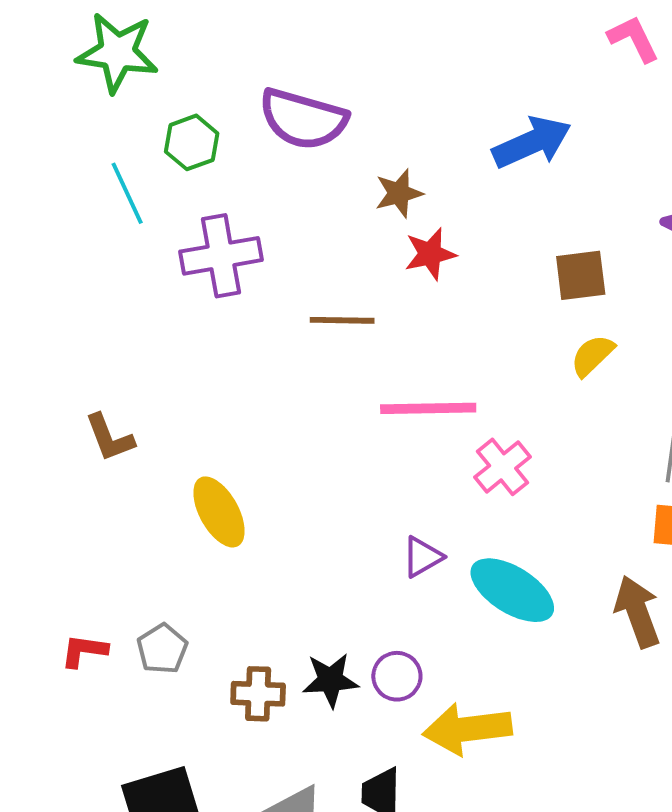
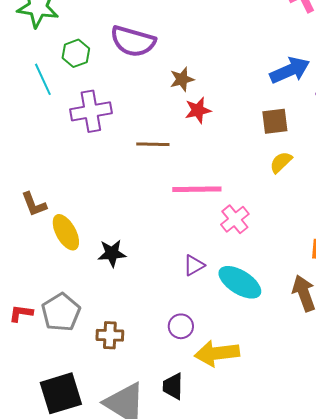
blue arrow: (532, 142) -> (290, 70), moved
yellow ellipse: (219, 512) -> (66, 232), moved
gray pentagon: (162, 649) -> (61, 312), size x1.5
black star: (330, 680) -> (112, 253), moved

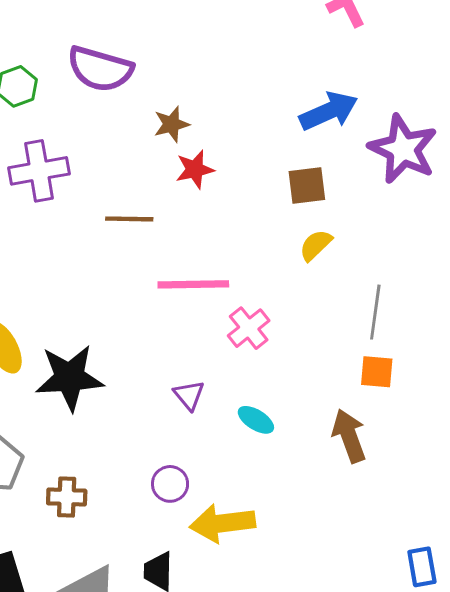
black star: (112, 253) -> (70, 378), size x1.6
purple triangle: (194, 265) -> (189, 395), turned -40
cyan ellipse: (240, 282) -> (256, 420), size x0.6

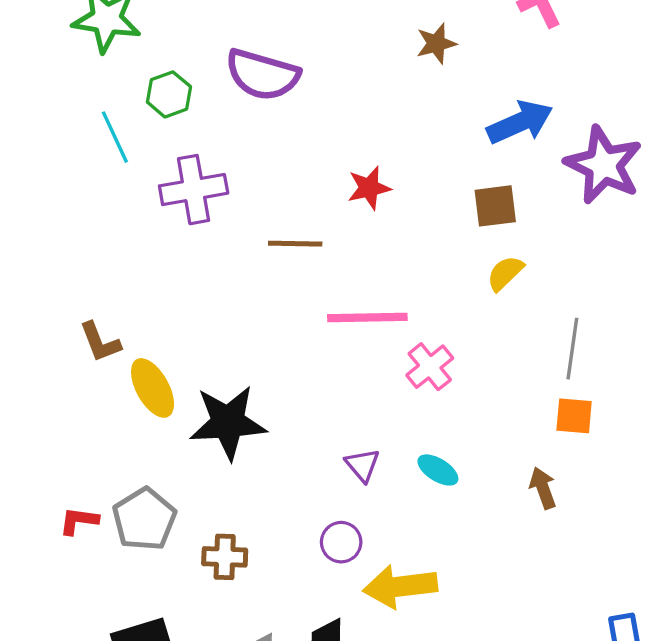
brown star: (171, 124) -> (436, 44), moved
purple triangle: (189, 395) -> (362, 465), moved
brown arrow: (349, 436) -> (543, 488), size x0.7

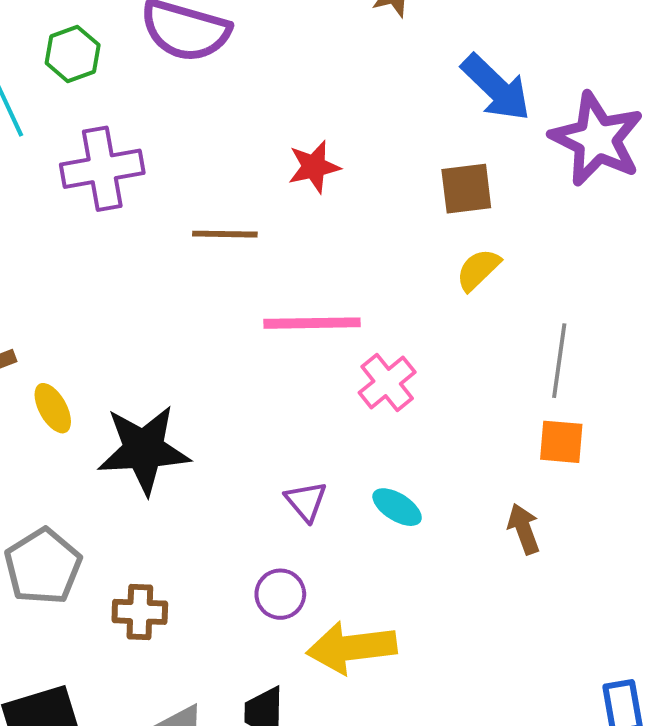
blue arrow: (520, 122) -> (496, 88), turned 68
yellow ellipse: (153, 388) -> (53, 408), size x0.7

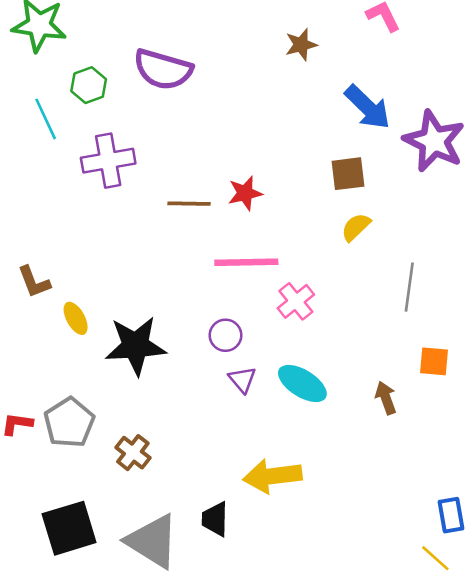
red star: (314, 167) -> (245, 193), moved
orange square: (561, 442) -> (434, 361), moved
cyan ellipse: (397, 507) -> (302, 383), size x1.5
purple circle: (280, 594) -> (225, 335), moved
brown cross: (140, 612) -> (133, 453), turned 36

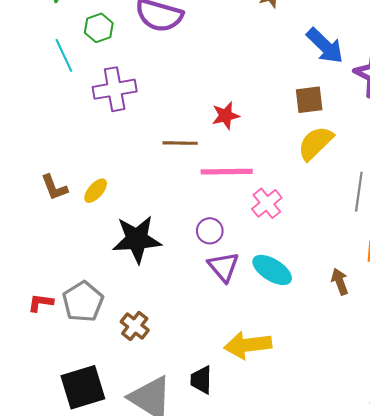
brown line: (189, 204) -> (180, 143), moved
yellow semicircle: (356, 227) -> (315, 143), size x1.5
yellow ellipse: (76, 318) -> (96, 191), moved, turned 70
purple triangle: (242, 380) -> (224, 267), size x1.4

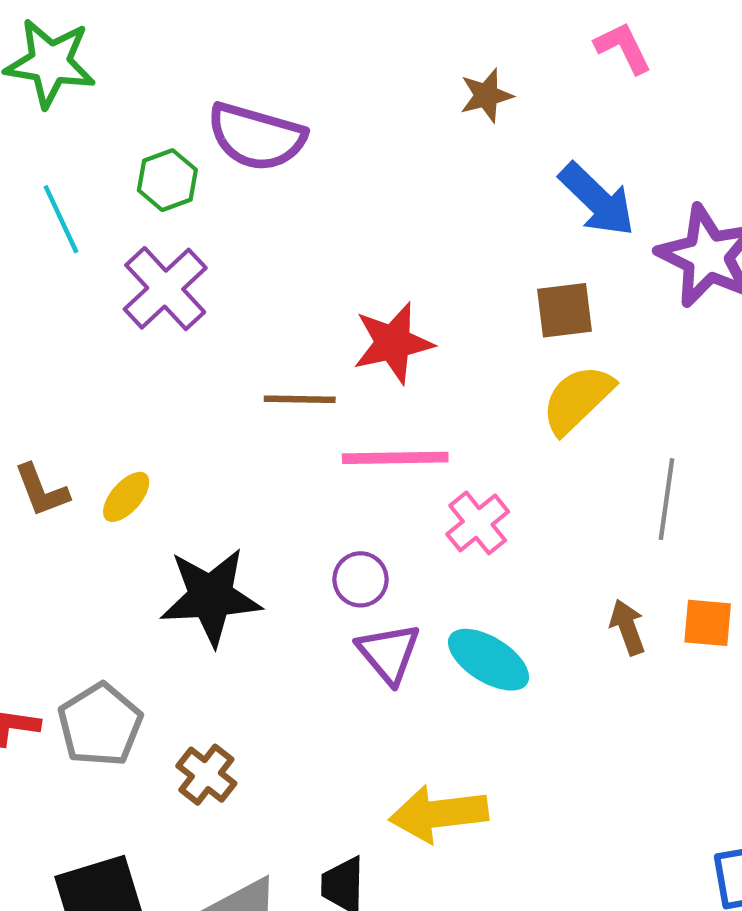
green hexagon: (99, 28) -> (167, 180), moved
purple cross: (115, 89) -> (165, 289), turned -33
red star: (226, 116) -> (393, 343), size x1.4
brown arrow: (340, 282) -> (627, 627), moved

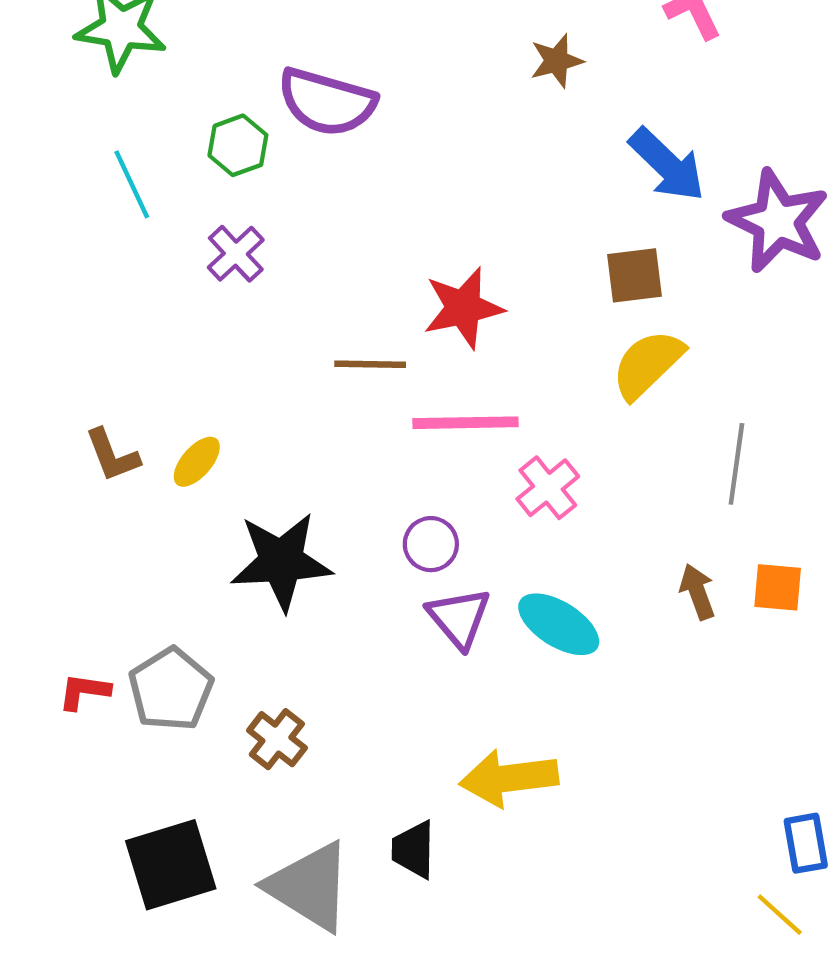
purple cross: (165, 289) -> (236, 254), size x0.7

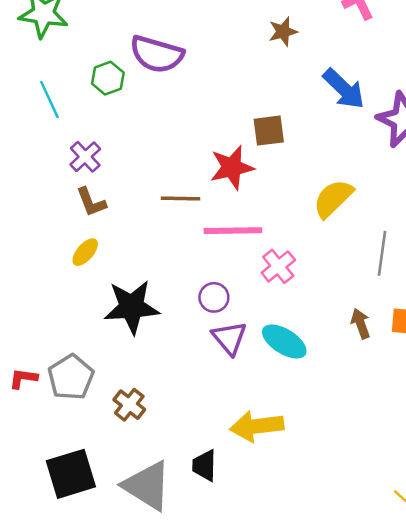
purple cross: (236, 254) -> (85, 157), moved
brown square: (635, 275) -> (269, 131), moved
brown L-shape: (112, 455) -> (91, 202), moved

